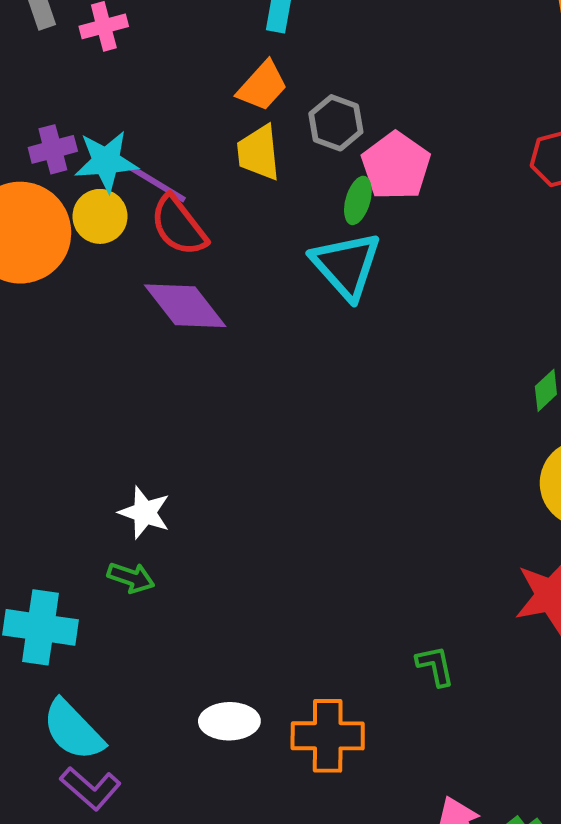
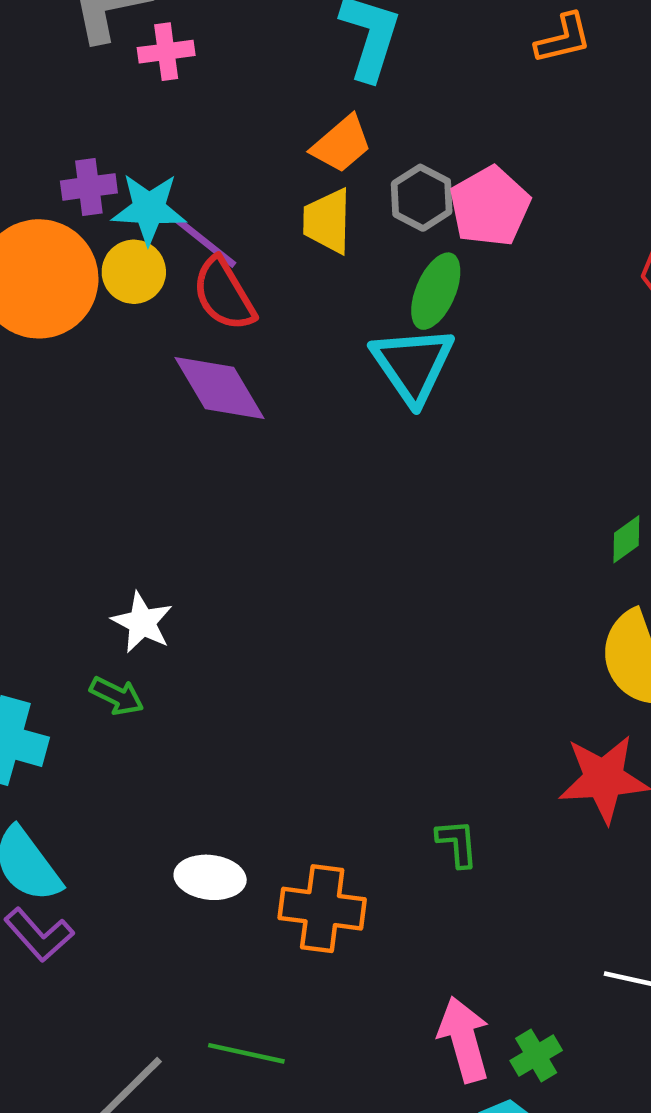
pink pentagon: (396, 166) -> (490, 206), moved
green ellipse: (358, 200) -> (436, 291), size x1.4

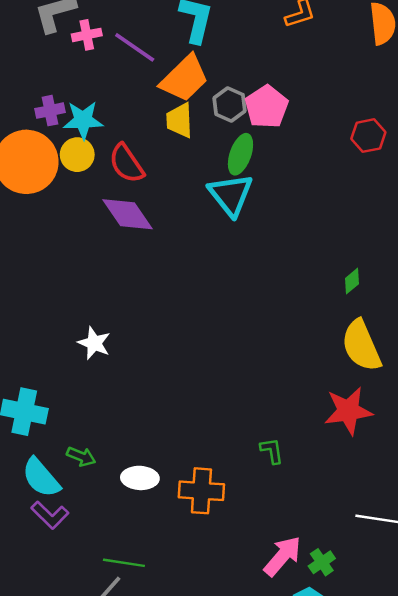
orange trapezoid: (342, 144) -> (184, 78), size x1.5
purple line: (201, 239) -> (135, 47), moved
green arrow: (117, 696) -> (81, 457), moved
pink arrow: (464, 1039) -> (282, 556), turned 60
green line: (246, 1053) -> (124, 563), moved

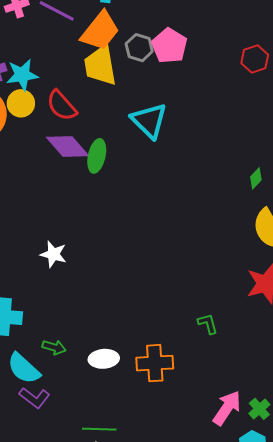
yellow trapezoid: (180, 120) -> (100, 65), size x1.4
green ellipse: (240, 154) -> (97, 156), moved

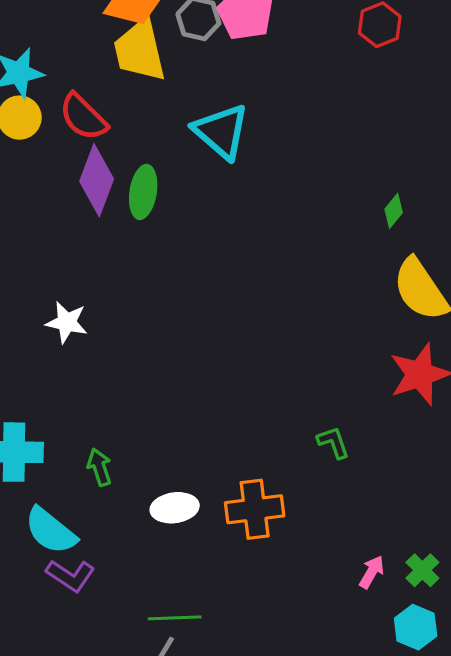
purple diamond: (67, 147) -> (97, 180), turned 66
white star: (53, 254) -> (67, 322), moved
green arrow: (54, 347) -> (99, 467), moved, turned -120
pink arrow: (227, 408) -> (372, 572), size x0.6

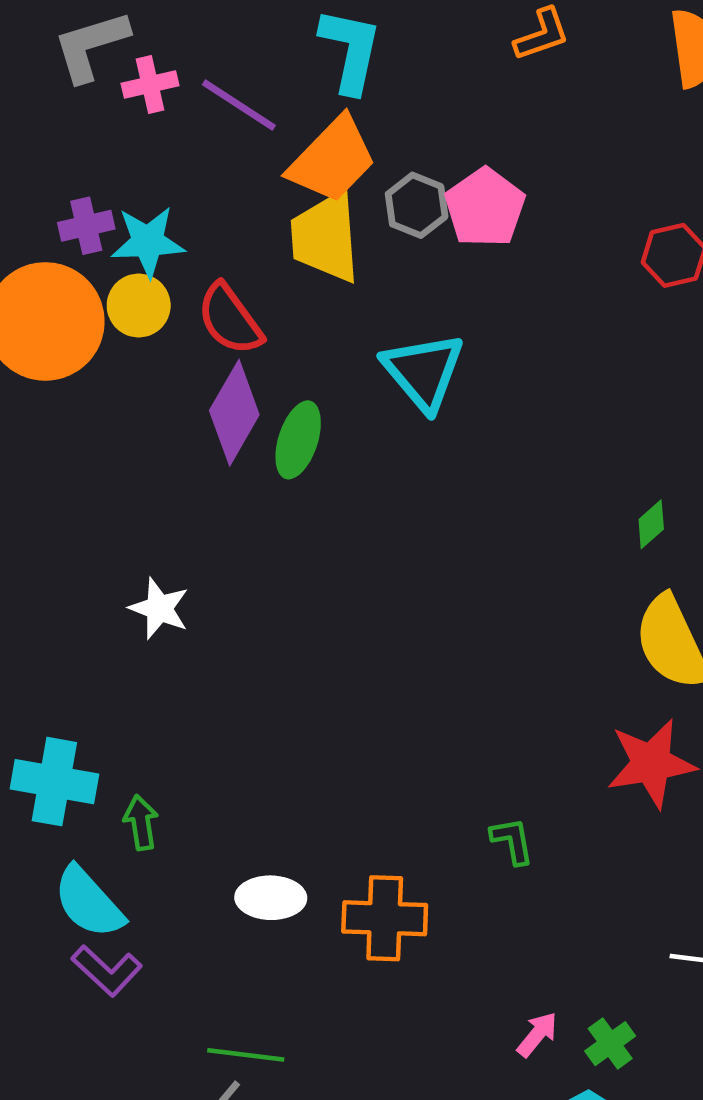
green arrow: (99, 467) -> (141, 823), moved

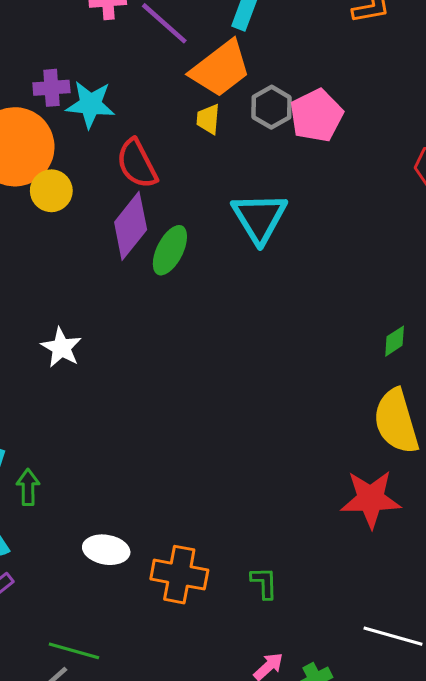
yellow trapezoid: (325, 237) -> (208, 119), size x0.5
yellow circle: (139, 306) -> (51, 191), moved
green L-shape: (512, 841) -> (264, 583), moved

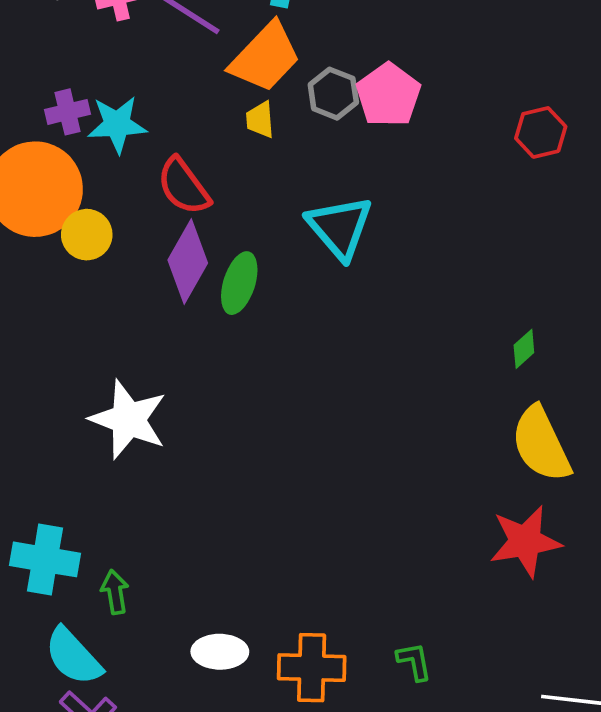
white star: (61, 348) -> (128, 420), size x1.6

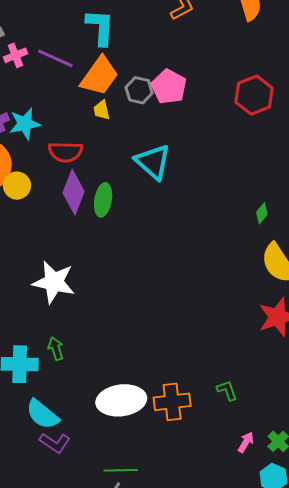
red hexagon: (541, 132) -> (254, 95), size x1.4
red semicircle: (184, 186) -> (65, 152), turned -44
green arrow: (115, 592) -> (56, 349), moved
white ellipse: (220, 652) -> (121, 400), size x1.6

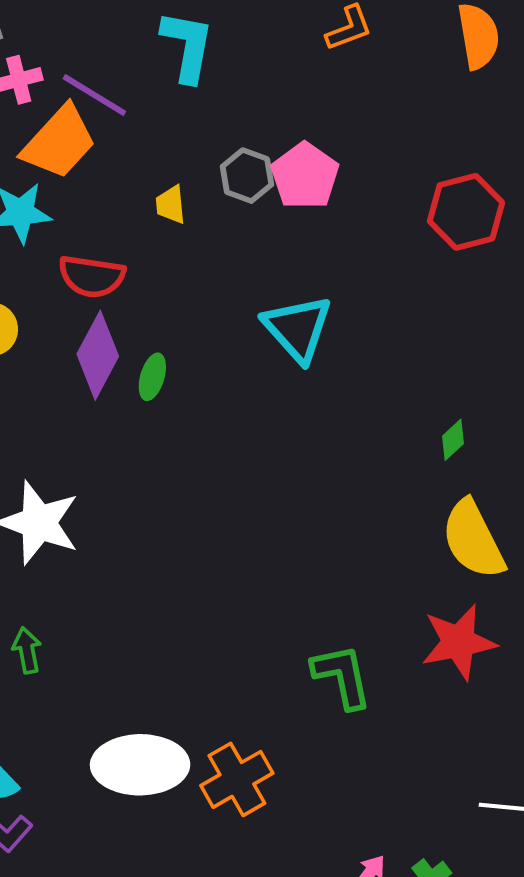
orange trapezoid: (100, 76) -> (59, 142), moved
cyan triangle: (153, 162) -> (298, 328), moved
green ellipse: (103, 200) -> (152, 377), size x0.7
green L-shape: (227, 390) -> (342, 676), moved, size x1.6
orange cross: (172, 402) -> (237, 779), turned -30

